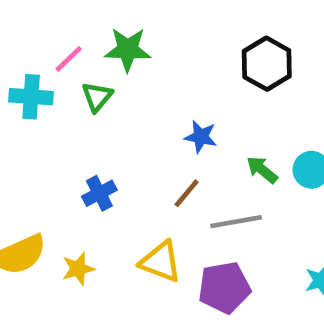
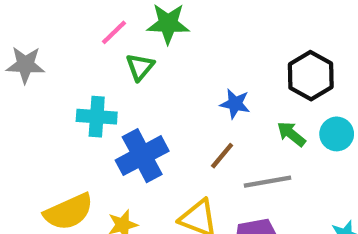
black hexagon: (267, 64) -> (311, 76), moved
cyan cross: (31, 97) -> (97, 117), moved
blue cross: (99, 193) -> (142, 156), size x1.6

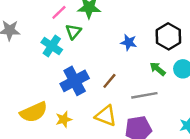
blue star: (235, 104) -> (129, 42), moved
cyan cross: (97, 117) -> (52, 46), moved, turned 30
brown line: (222, 156) -> (109, 81), moved

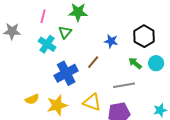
pink line: (59, 12) -> (43, 16), moved, turned -32
brown line: (109, 81) -> (93, 62), moved
yellow semicircle: (34, 112) -> (32, 99), size x0.6
yellow star: (64, 119) -> (57, 105), size x1.5

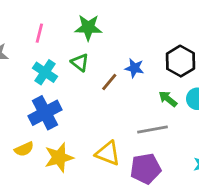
green triangle: (65, 32) -> (80, 62), moved, turned -32
brown line: (93, 62) -> (109, 82), moved
blue cross: (66, 73) -> (45, 113), moved

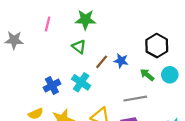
blue star: (134, 68) -> (121, 61), moved
cyan cross: (45, 72) -> (81, 82), moved
blue cross: (45, 113) -> (52, 86), size x0.7

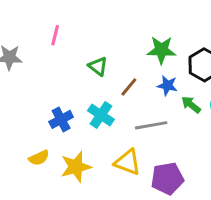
green star: (85, 20) -> (161, 50), moved
blue star: (121, 61) -> (167, 85), moved
gray line: (135, 99) -> (151, 125), moved

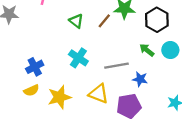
blue star: (167, 85) -> (140, 79), moved
brown line: (129, 87) -> (104, 21), moved
blue cross: (61, 119) -> (35, 67), moved

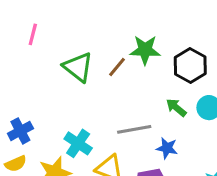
green triangle: (76, 21) -> (78, 67), size x1.5
cyan cross: (78, 58) -> (78, 143), moved

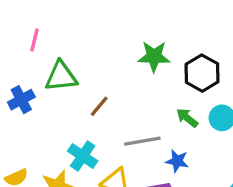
green triangle: (78, 67) -> (61, 76), moved, turned -44
brown line: (117, 67) -> (99, 106), moved
blue cross: (20, 131) -> (21, 100), moved

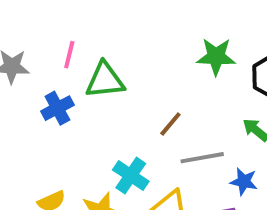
pink line: (35, 40) -> (69, 55), moved
brown line: (99, 106) -> (170, 124), moved

